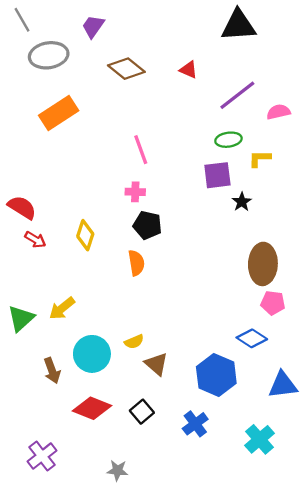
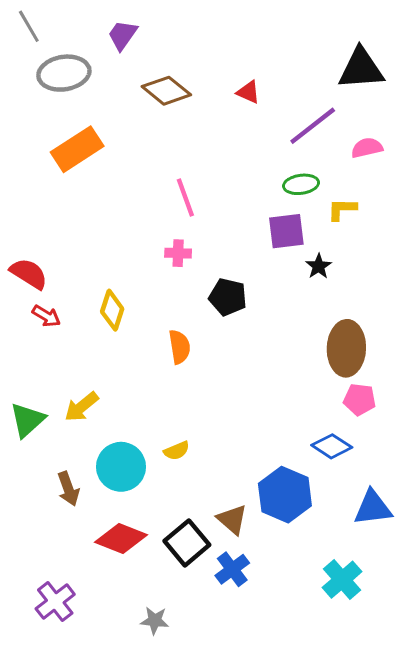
black triangle: (238, 25) -> (361, 69), moved
black pentagon: (147, 225) -> (228, 297), moved
brown triangle: (156, 364) -> (232, 519), moved
black square: (142, 412) -> (187, 543), size x1.4
blue cross: (195, 424) -> (232, 569), moved

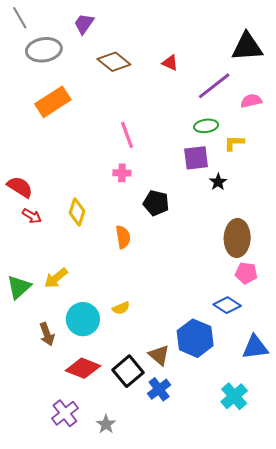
purple cross: (55, 601) -> (65, 413), moved
gray star: (155, 620) -> (106, 424), turned 30

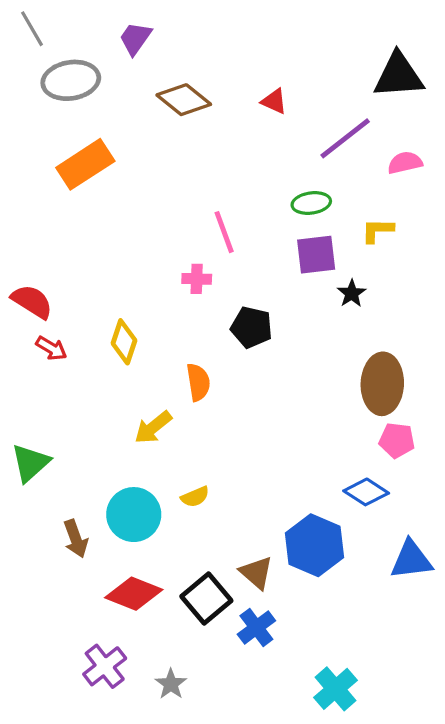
green ellipse: (206, 126) -> (311, 203), moved
pink line: (127, 135) -> (224, 232), moved
yellow arrow: (56, 278) -> (153, 427), moved
cyan cross: (234, 396) -> (335, 689), moved

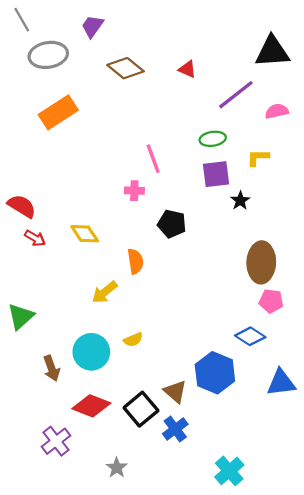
yellow diamond: (124, 342) -> (85, 234), turned -52
purple cross: (105, 666) -> (56, 441), moved

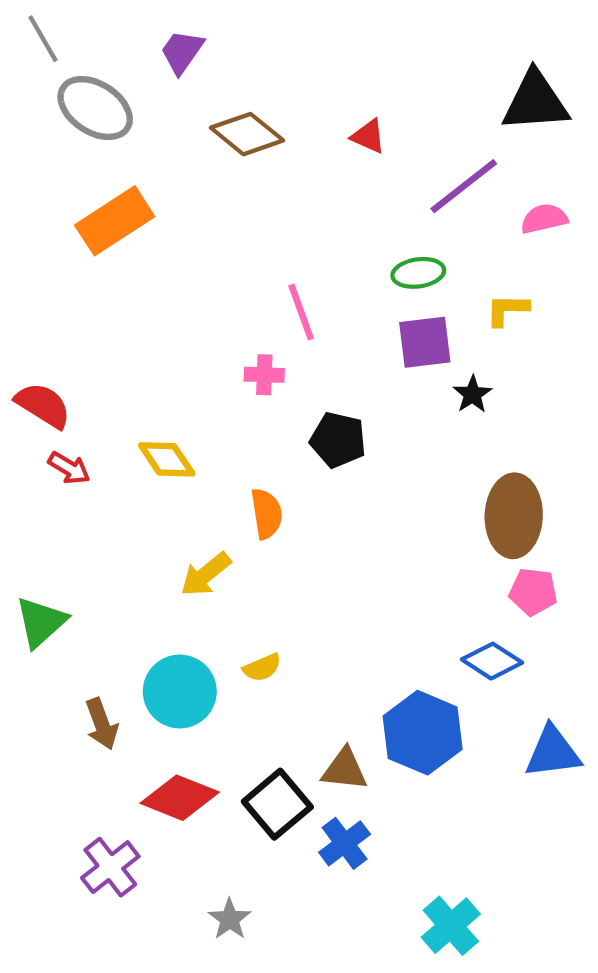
gray ellipse: (48, 55) -> (95, 108), turned 42
brown triangle: (175, 392) -> (345, 770), turned -35

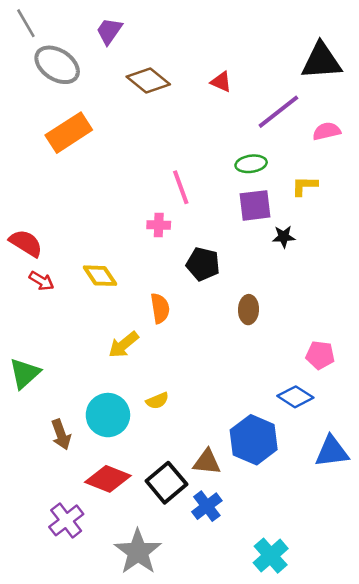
black star: (473, 394) -> (284, 237), turned 30
brown ellipse: (514, 516) -> (248, 310), moved, size x0.6
gray star: (230, 919) -> (138, 552), size x1.8

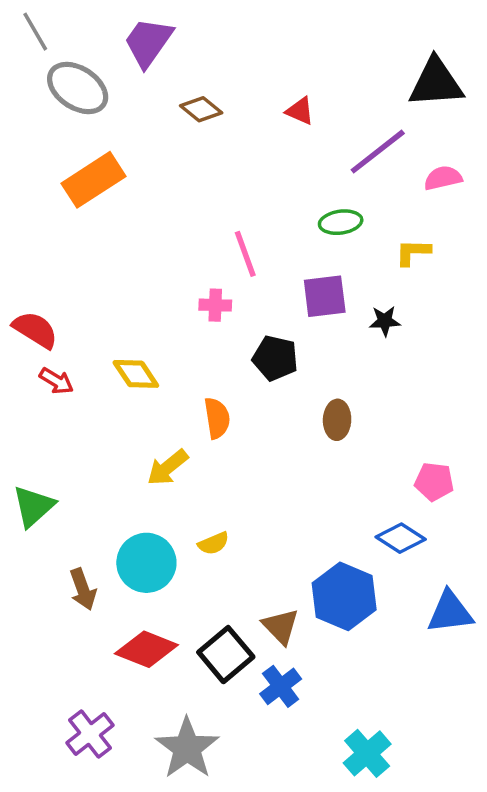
purple trapezoid: (109, 31) -> (148, 42), size x1.4
brown diamond: (148, 80) -> (201, 109), size x0.7
purple square: (255, 205) -> (325, 296), moved
brown triangle: (207, 462) -> (281, 626), turned 40
purple cross: (66, 520) -> (90, 734), moved

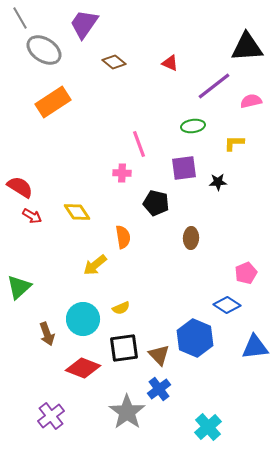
pink pentagon: (434, 482) -> (246, 273), turned -30
black square: (226, 655) -> (124, 348), moved, turned 32
gray star: (187, 748) -> (127, 412), moved

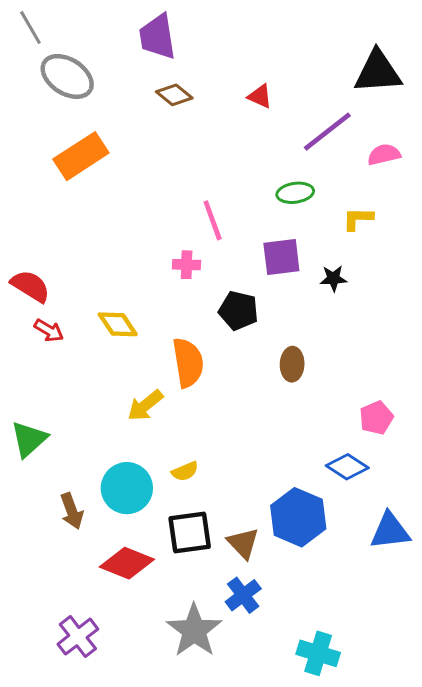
purple trapezoid: (84, 24) -> (157, 37), moved, turned -44
orange semicircle: (123, 237) -> (188, 363), size x1.4
cyan cross: (208, 427) -> (318, 653), turned -32

